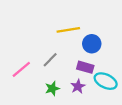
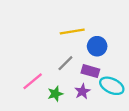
gray line: (50, 60) -> (65, 63), moved
pink line: (21, 69) -> (33, 81), moved

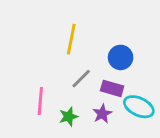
yellow line: (72, 31) -> (71, 39), moved, turned -70
pink line: (33, 81) -> (40, 101), turned -45

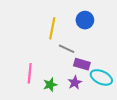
blue circle: (121, 57) -> (85, 20), moved
gray line: (81, 79) -> (67, 49), moved, turned 70

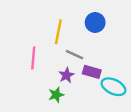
pink line: (30, 73) -> (33, 58), moved
purple star: (75, 83) -> (66, 75), moved

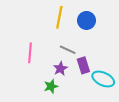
yellow line: (58, 32) -> (59, 17), moved
purple rectangle: (92, 72) -> (83, 65), turned 56

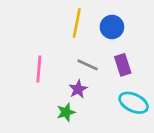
purple rectangle: (83, 65) -> (123, 65), moved

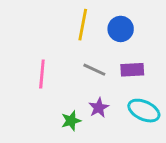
purple rectangle: (123, 65) -> (132, 70), turned -75
purple star: (78, 89) -> (99, 108), moved

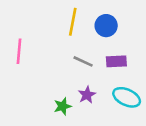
pink line: (42, 74) -> (19, 51), moved

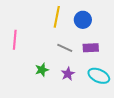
green star: (63, 106) -> (42, 70), moved

